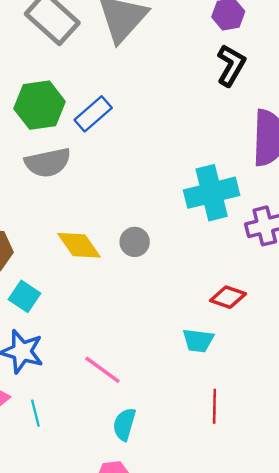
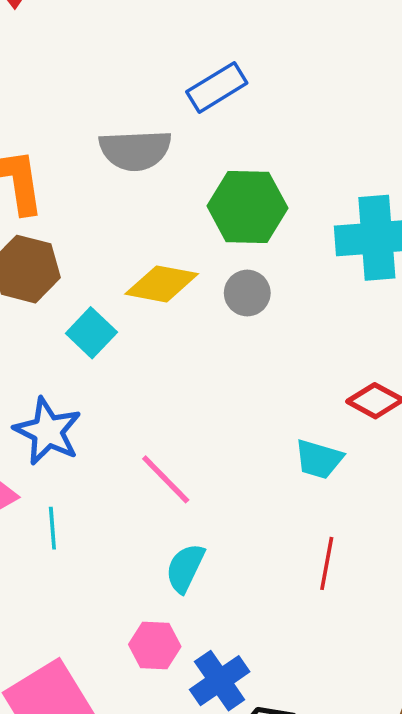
green hexagon: (40, 105) -> (247, 207), moved
yellow diamond: (79, 245) -> (162, 284), turned -54
cyan square: (24, 296) -> (91, 333), moved

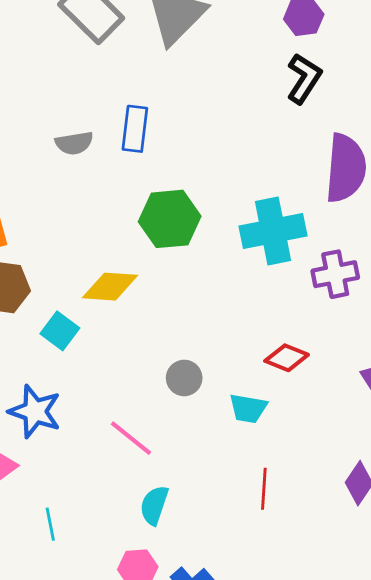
blue rectangle: (217, 87) -> (135, 129), turned -45
gray semicircle: (135, 150) -> (74, 143), moved, size x0.7
gray circle: (247, 293) -> (184, 378), moved
cyan line: (52, 528) -> (50, 524), moved

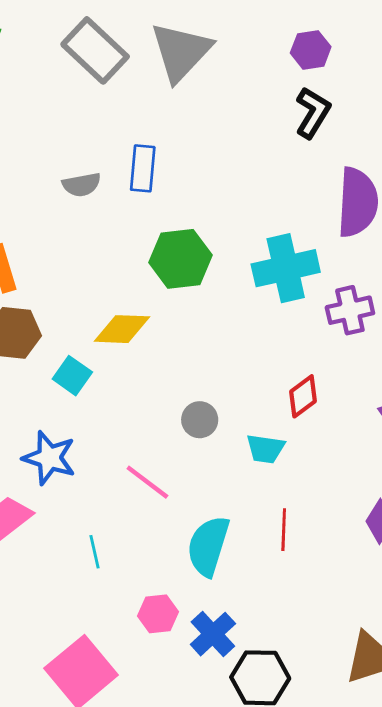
red diamond: (287, 358) -> (303, 396), turned -57
cyan semicircle: (154, 505) -> (208, 546), moved, size x1.5
cyan line: (50, 524) -> (95, 552), moved

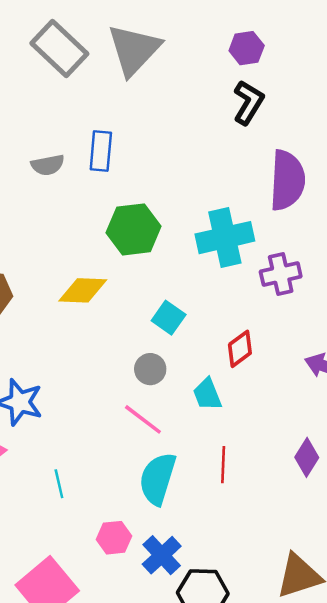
cyan square: (72, 376) -> (169, 318), moved
cyan trapezoid: (265, 449) -> (207, 394), turned 60
pink line: (147, 482) -> (143, 419), moved

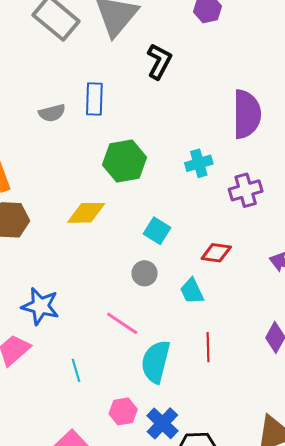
black L-shape: (248, 102) -> (159, 61), moved
cyan cross: (225, 238) -> (199, 163), size x0.6
red diamond: (240, 349) -> (216, 253), turned 48
pink line: (143, 419) -> (122, 323), moved

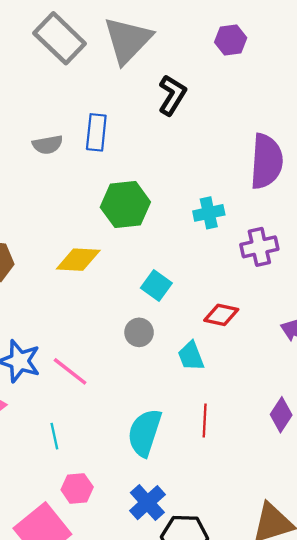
pink line: (122, 323) -> (70, 371), moved
pink hexagon: (123, 411) -> (77, 488), moved

